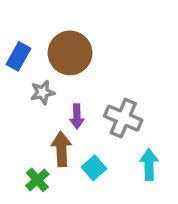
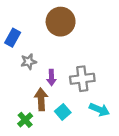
brown circle: (70, 53) -> (61, 22), moved
gray cross: (123, 118) -> (82, 79), turned -30
cyan arrow: (149, 164) -> (99, 110), turned 114

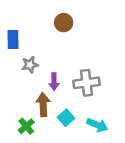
brown circle: (61, 22) -> (64, 23), size x0.6
blue rectangle: (13, 38) -> (13, 39), turned -30
cyan arrow: (99, 110) -> (97, 125), moved

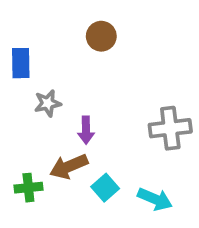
gray cross: (87, 83) -> (170, 128), moved
brown arrow: (43, 105) -> (69, 167), turned -110
green cross: (26, 126) -> (28, 188), moved, turned 35

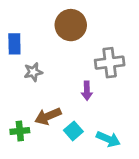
brown circle: (101, 36) -> (71, 25), size x1.5
gray cross: (170, 128) -> (110, 63), moved
purple arrow: (86, 130) -> (87, 91), moved

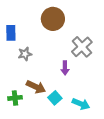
gray cross: (110, 63) -> (82, 47), turned -35
brown arrow: (48, 116) -> (36, 87), turned -132

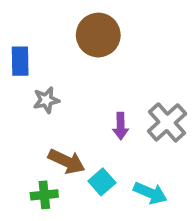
gray cross: (82, 47) -> (167, 122), moved
green cross: (15, 98) -> (44, 195), moved

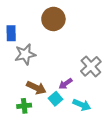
gray star: (46, 100) -> (25, 54), size x1.5
purple arrow: (121, 126) -> (66, 84), moved, turned 56

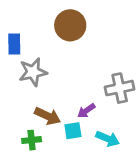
gray cross: (91, 66) -> (120, 88), turned 30
cyan square: (55, 99) -> (73, 131), turned 32

